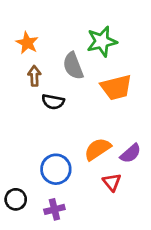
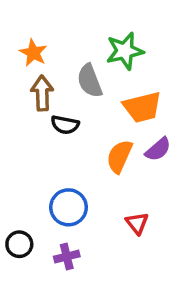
brown arrow: (34, 76) -> (42, 93), size x1.4
orange semicircle: (98, 149) -> (119, 156), moved, turned -32
purple semicircle: (131, 153) -> (158, 149), moved

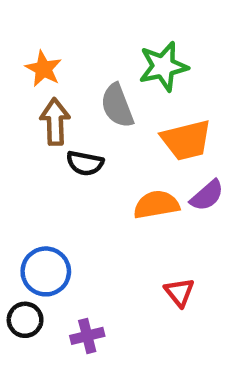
orange semicircle: (119, 156) -> (156, 205), turned 56
blue circle: (68, 207) -> (46, 271), moved

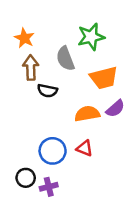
blue circle: (46, 271) -> (53, 151), moved
red triangle: (179, 292) -> (85, 148), moved, turned -30
black circle: (25, 320) -> (26, 178), moved

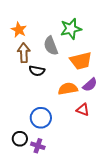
red triangle: (85, 148) -> (83, 110), moved
purple cross: (49, 187) -> (38, 146), turned 32

